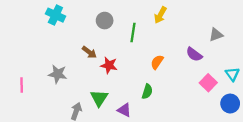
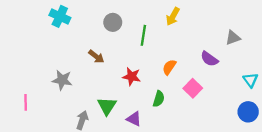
red star: (109, 65) -> (132, 77), moved
pink square: (208, 83) -> (193, 88), moved
pink line: (22, 85) -> (26, 102), moved

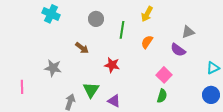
gray triangle: (233, 38) -> (188, 32), moved
orange semicircle: (169, 67) -> (147, 42), moved
cyan triangle: (250, 80) -> (213, 68), turned 40
green semicircle: (159, 99) -> (162, 96), moved

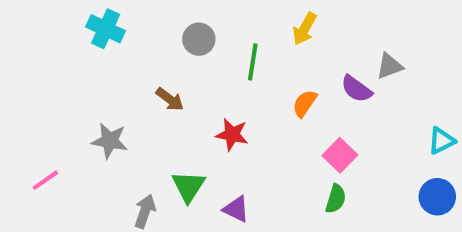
orange semicircle: (147, 42) -> (305, 103), moved
purple semicircle: (178, 50) -> (356, 89), moved
pink line: (22, 87) -> (45, 180), turned 56

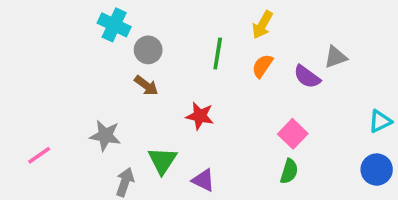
cyan cross: (106, 29) -> (114, 25), moved
gray circle: (199, 39) -> (148, 50), moved
orange semicircle: (305, 103) -> (262, 66), moved
gray star: (110, 141) -> (105, 136), moved

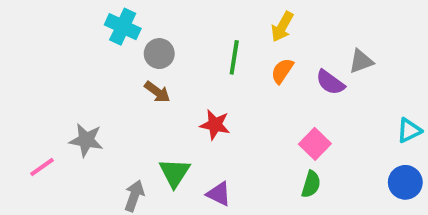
gray star: (105, 136) -> (86, 140), moved

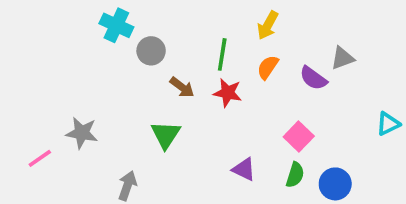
brown arrow: (157, 92) -> (182, 87), moved
red star: (215, 125) -> (228, 93), moved
green triangle: (175, 173) -> (166, 135), moved
blue circle: (405, 182) -> (335, 184), moved
purple triangle: (219, 194) -> (244, 169), moved

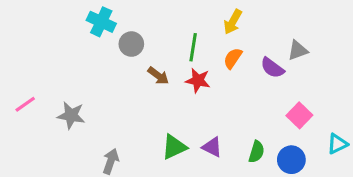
cyan triangle: (388, 124) -> (337, 144), moved
green triangle: (166, 135) -> (174, 147), moved, turned 32
pink square: (299, 137) -> (299, 115), moved
pink line: (40, 158) -> (25, 104), moved

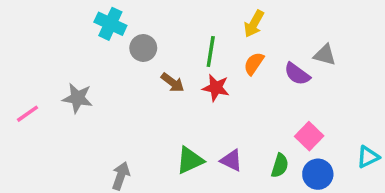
gray triangle: (298, 50) -> (325, 55), turned 35
gray star: (71, 115) -> (78, 98), moved
pink square: (299, 115) -> (309, 136), moved

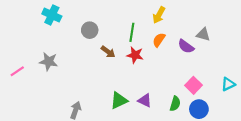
cyan cross: (110, 24) -> (52, 15), moved
cyan triangle: (368, 157) -> (228, 84), moved

